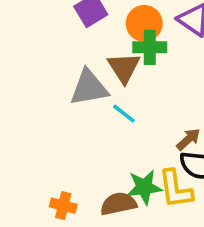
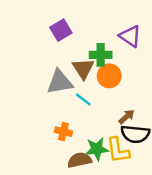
orange circle: (144, 23) -> (109, 76), moved
orange cross: (63, 206) -> (63, 132), moved

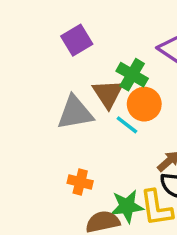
green cross: (101, 55) -> (132, 75), turned 30
cyan line: (83, 99) -> (127, 125), moved

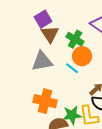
brown triangle: (108, 94) -> (50, 34), moved
orange cross: (80, 182) -> (45, 101), size x1.6

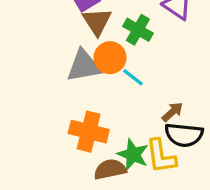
orange circle: (82, 56) -> (110, 58), moved
green star: (72, 115) -> (133, 155), turned 30

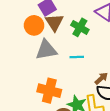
orange circle: (110, 58) -> (34, 25), moved
cyan line: (133, 77) -> (77, 57), turned -40

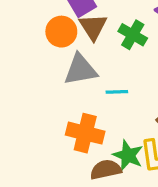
cyan line: (77, 57) -> (117, 92), moved

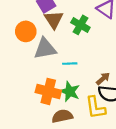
orange circle: (61, 32) -> (26, 31), moved
green star: (128, 155) -> (70, 91), moved

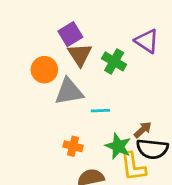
orange cross: (48, 91) -> (73, 146), size x0.6
green star: (70, 91) -> (118, 146), moved

